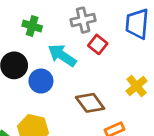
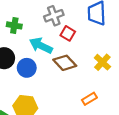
brown diamond: (90, 103) -> (65, 63), moved

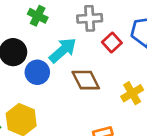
red square: (68, 33) -> (112, 43), moved
cyan arrow: (41, 46) -> (63, 50), turned 95

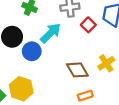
brown diamond: (86, 80) -> (77, 70), moved

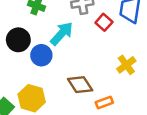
brown diamond: (77, 70) -> (80, 85), moved

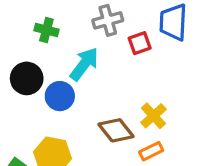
red square: (104, 22) -> (140, 43), turned 35
yellow cross: (126, 65) -> (153, 116), moved

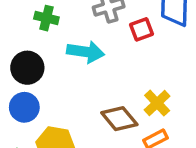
cyan arrow: (84, 64) -> (86, 52), turned 63
blue circle: (60, 96) -> (24, 107), moved

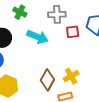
brown diamond: (119, 119) -> (47, 80), turned 55

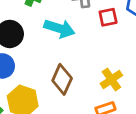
brown diamond: (47, 80) -> (62, 79), moved

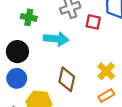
red square: (108, 17) -> (93, 22), turned 35

